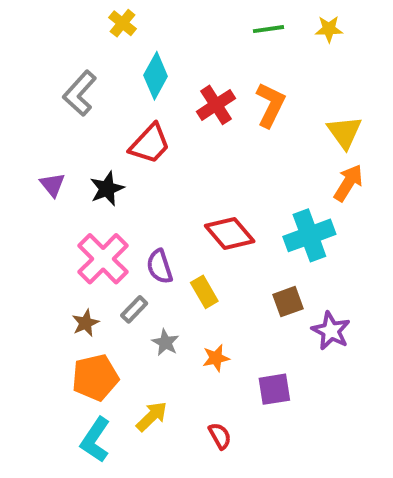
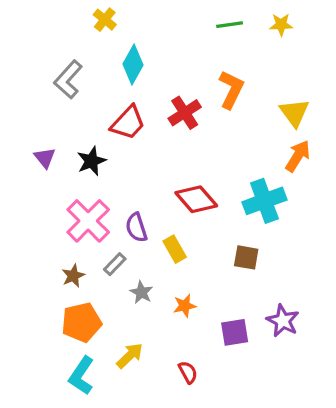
red cross: (216, 105) -> (185, 113), moved
brown square: (288, 302) -> (246, 257), turned 30
purple star: (331, 331) -> (283, 321), moved

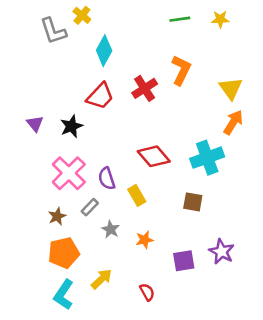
gray L-shape: (68, 79) -> (53, 31), moved, turned -60

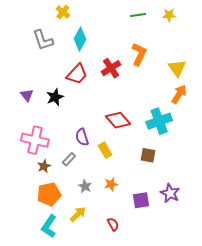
gray L-shape: (53, 31) -> (43, 40), moved
pink cross: (69, 173) -> (35, 140), moved, turned -32
gray star: (111, 229) -> (85, 186), moved

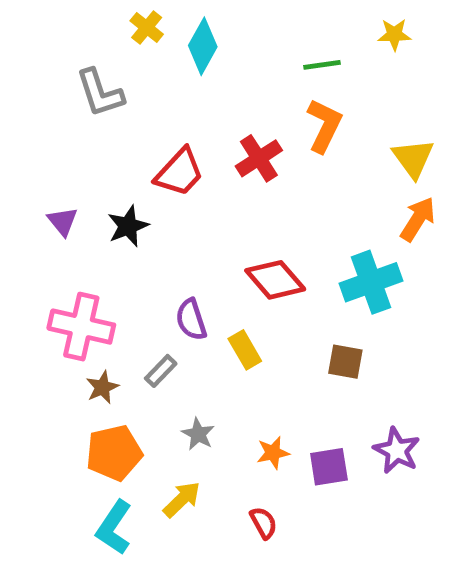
green line: (138, 15) -> (322, 65), moved
cyan diamond: (80, 39) -> (203, 46), moved
orange star: (111, 184) -> (273, 453), moved

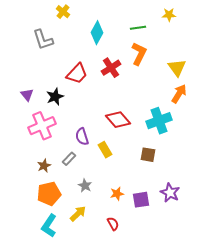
cyan diamond: (203, 46) -> (97, 33), moved
pink cross: (81, 327) -> (42, 126), moved, turned -36

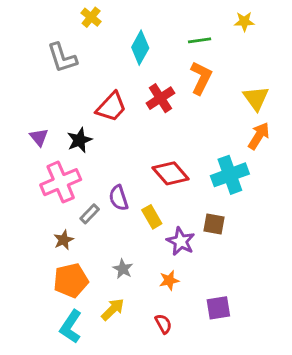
gray rectangle: (69, 159) -> (90, 214), moved
purple star: (170, 193) -> (181, 241), moved
purple square: (141, 200) -> (218, 308), moved

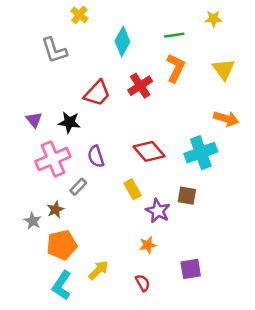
yellow triangle: (256, 98) -> (224, 69), moved
orange arrow: (259, 136) -> (226, 119), turned 75
black star: (79, 140) -> (69, 122), turned 30
purple semicircle: (119, 198) -> (96, 156), moved
gray star: (123, 269) -> (33, 221), moved

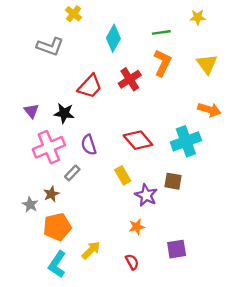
gray L-shape: (54, 50) -> (50, 46), turned -52

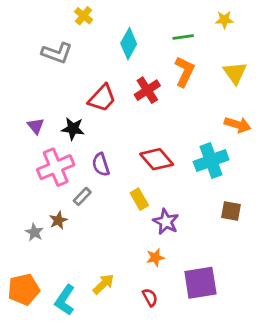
brown square: (173, 181) -> (231, 211), moved
orange pentagon: (57, 227) -> (24, 289), moved
purple square: (177, 249) -> (200, 283), size x1.5

